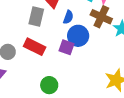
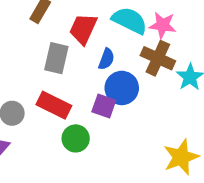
green circle: (49, 85) -> (76, 138), moved

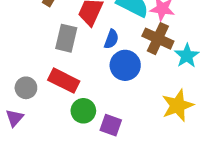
purple square: (104, 106) -> (111, 125), moved
yellow star: (181, 157) -> (178, 105), moved

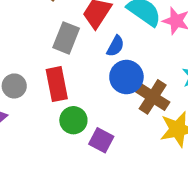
brown cross: (158, 39) -> (153, 97), moved
red rectangle: (64, 81) -> (57, 84), turned 44

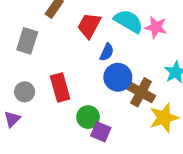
gray rectangle: (66, 38) -> (27, 41), moved
green circle: (73, 120) -> (88, 117), moved

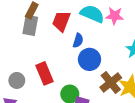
gray rectangle: (27, 41) -> (30, 25), moved
brown cross: (141, 92) -> (111, 83), moved, turned 30

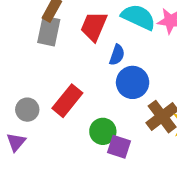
red rectangle: (45, 73) -> (67, 101), turned 60

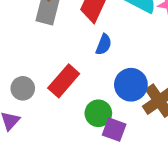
blue semicircle: (117, 55) -> (104, 44), moved
blue circle: (133, 82) -> (131, 85), moved

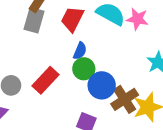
green circle: (98, 113) -> (84, 69), moved

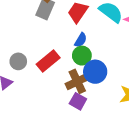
brown cross: (125, 99) -> (77, 81), moved

